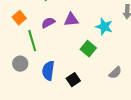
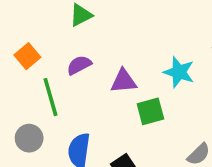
purple triangle: (71, 20) -> (124, 81), moved
green square: (88, 49) -> (150, 111), turned 35

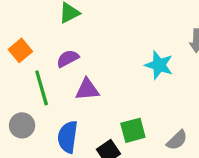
purple triangle: (124, 81) -> (87, 90), moved
green square: (150, 111) -> (133, 130), moved

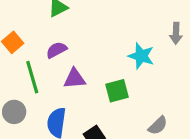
green square: (133, 130) -> (117, 91), moved

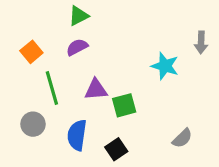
purple semicircle: (56, 50) -> (77, 47), moved
green square: (117, 91) -> (124, 105), moved

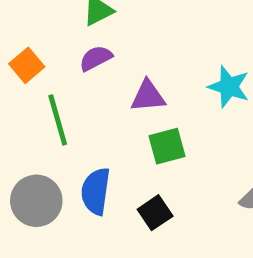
purple triangle: (96, 90) -> (148, 96), moved
gray circle: (33, 124) -> (36, 201), moved, size x1.4

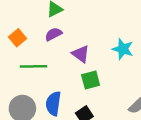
purple triangle: (148, 96) -> (81, 54), turned 42
green line: (58, 120) -> (34, 66), turned -75

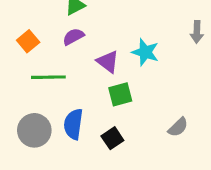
cyan star: (123, 49) -> (145, 52), moved

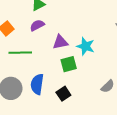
cyan star: (145, 52) -> (86, 46), moved
purple triangle: (108, 62) -> (60, 42), turned -49

